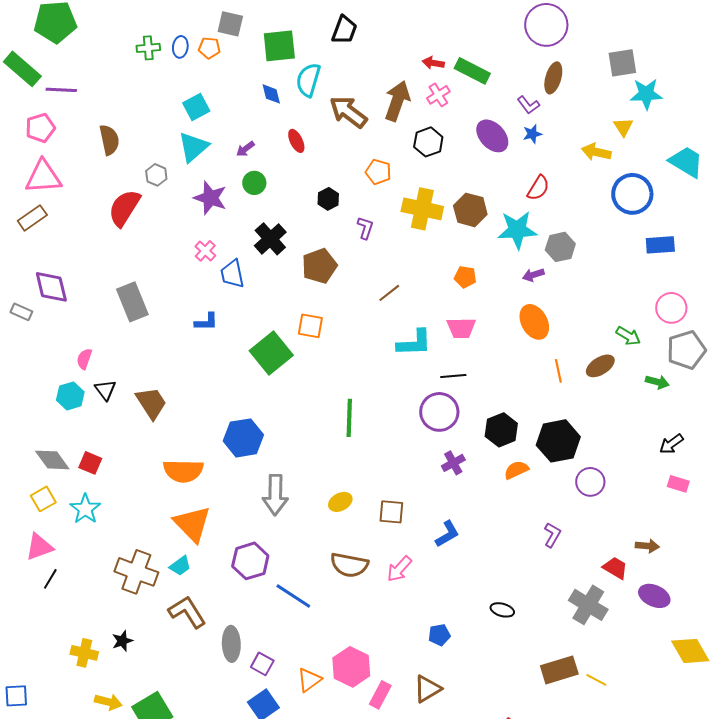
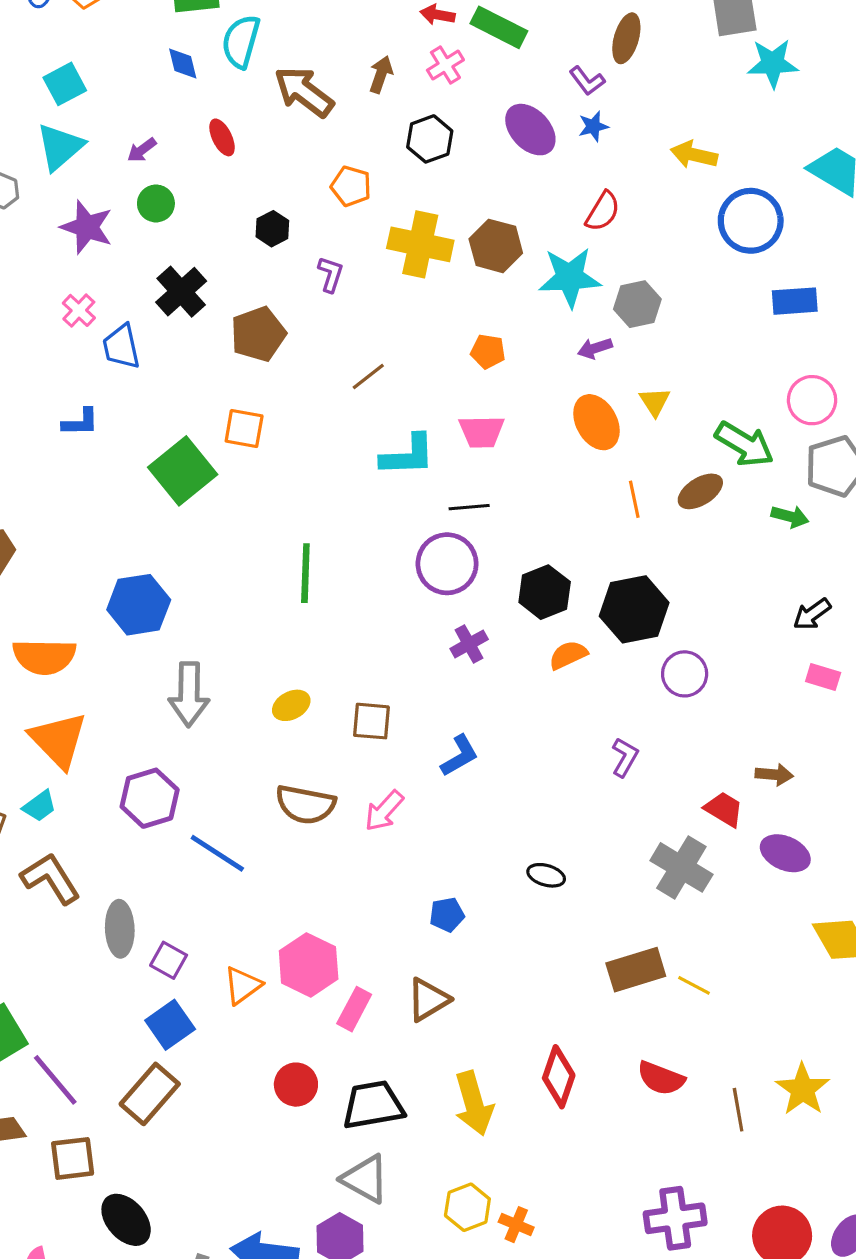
brown arrow: (397, 101) -> (381, 74), size x0.6
yellow triangle: (623, 127) -> (655, 402), moved
green arrow: (628, 336) -> (744, 444), size x1.5

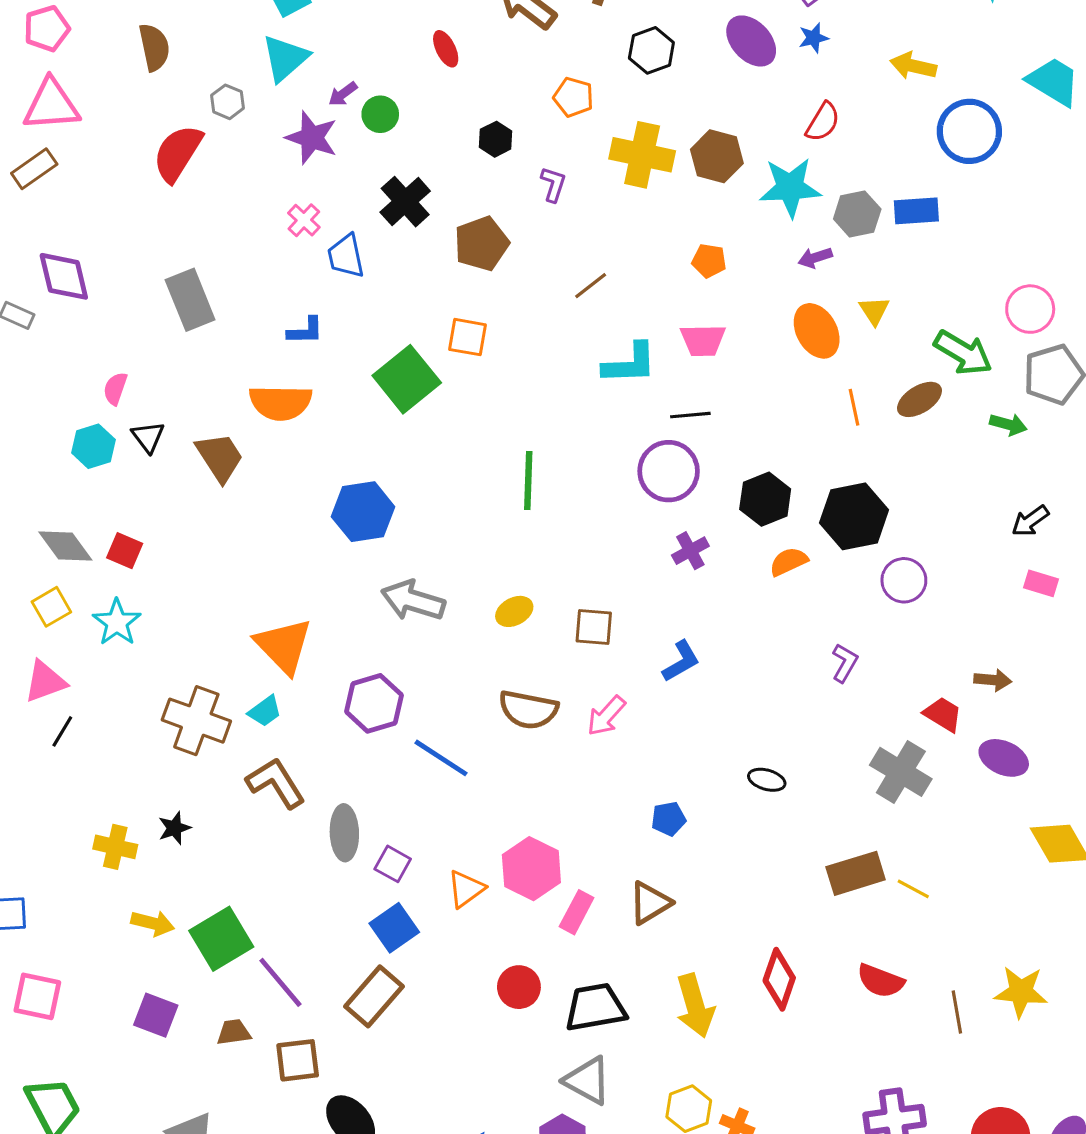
purple arrow: (142, 150) -> (343, 94), moved
blue rectangle: (795, 301) -> (916, 211), moved
orange semicircle: (44, 657) -> (280, 403), moved
gray arrow: (189, 694) -> (413, 601), turned 106
yellow star: (803, 1089) -> (1021, 992), turned -30

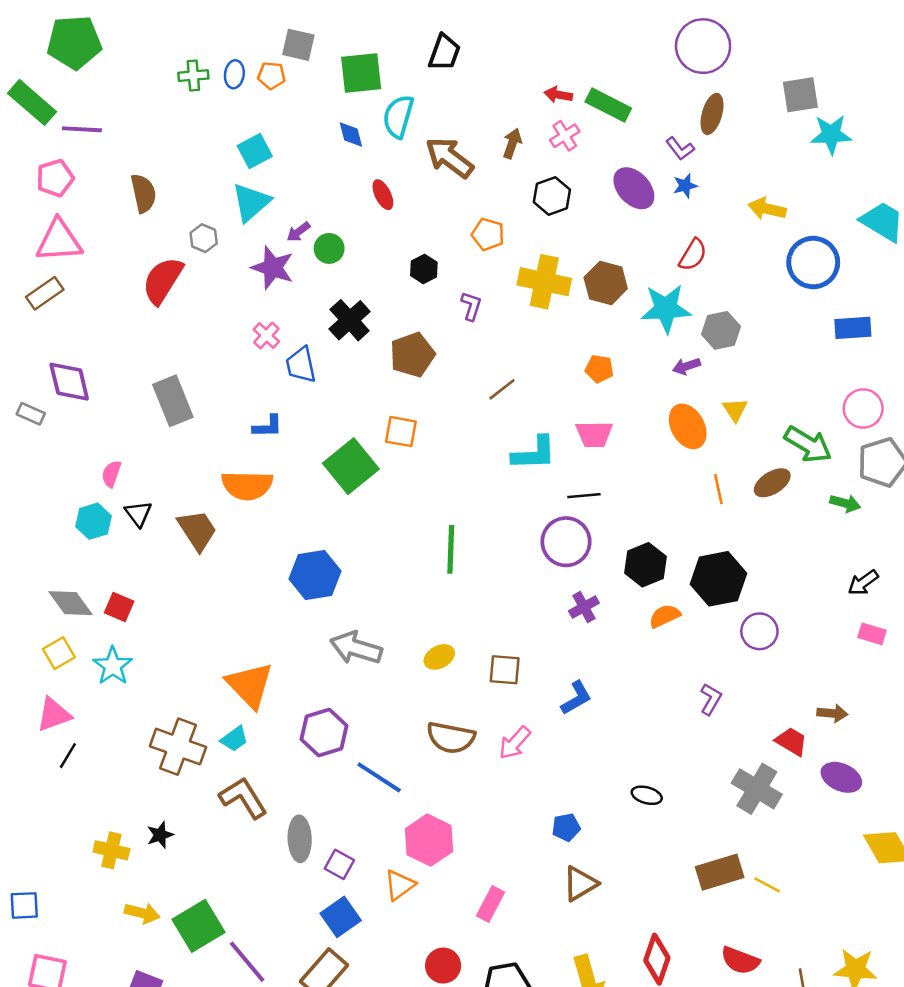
blue rectangle: (916, 211) -> (853, 328), moved
pink hexagon: (531, 869) -> (429, 840), moved
brown triangle: (650, 903) -> (580, 884), moved

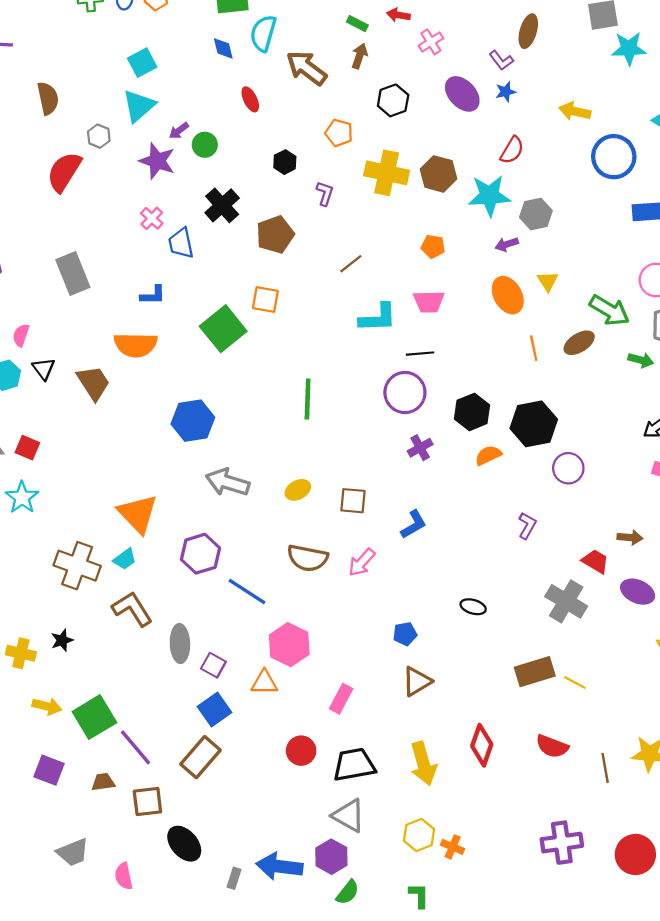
green rectangle: (608, 105) -> (357, 24), moved, size x0.6
pink cross: (565, 136) -> (431, 42), moved
orange triangle: (400, 885) -> (264, 682), turned 36

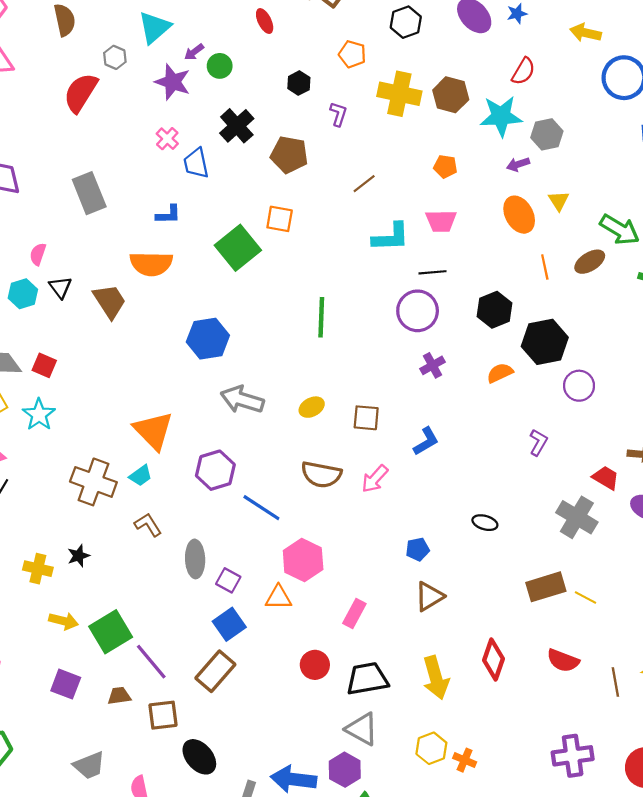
brown pentagon: (275, 235) -> (289, 155), turned 30
black hexagon: (472, 412) -> (495, 310), moved
brown L-shape: (132, 609) -> (148, 525), size x0.7

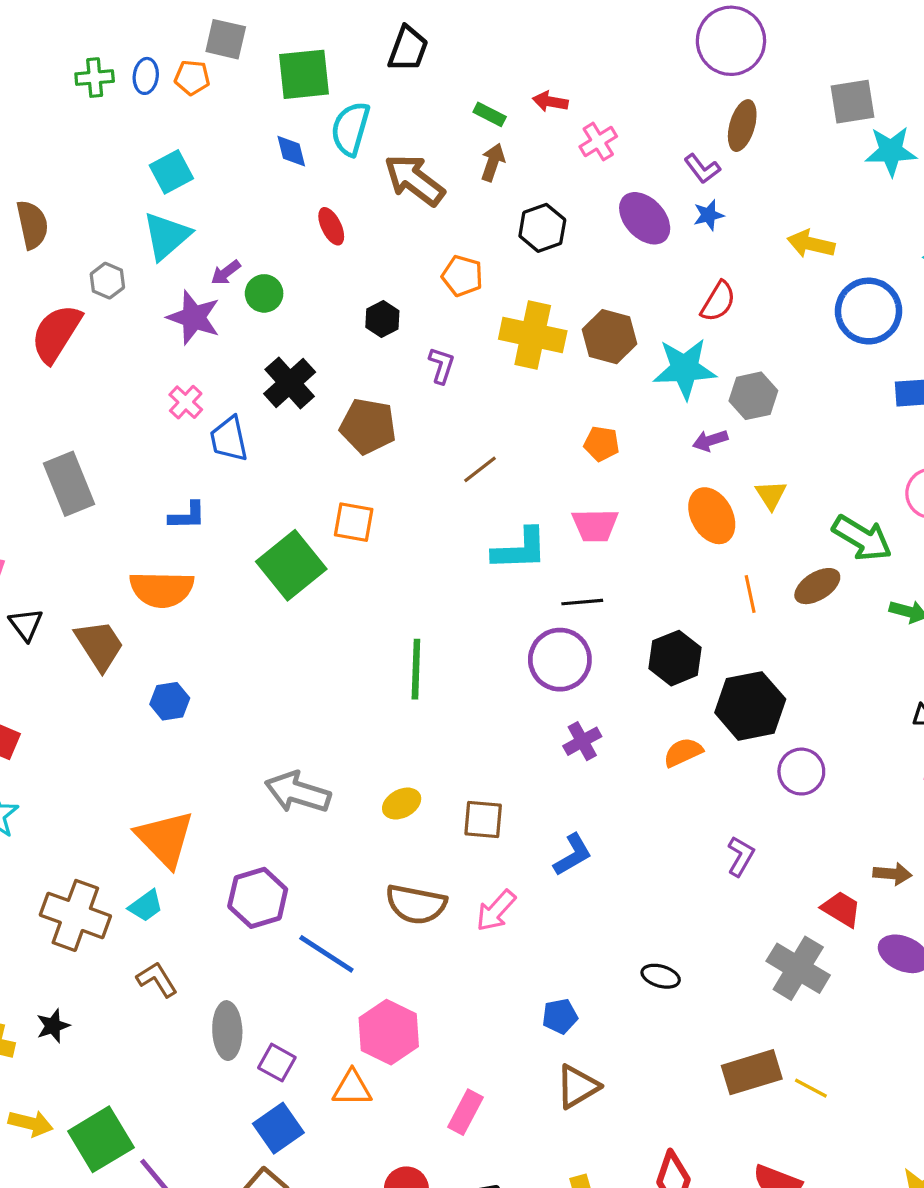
blue hexagon: (208, 339) -> (170, 701), moved, size x0.6

